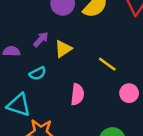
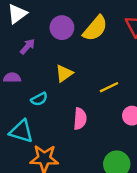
purple arrow: (41, 39) -> (28, 47), moved
yellow line: (107, 64) -> (109, 87), turned -60

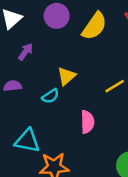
purple circle: (62, 28) -> (57, 16), moved
cyan semicircle: (39, 99) -> (50, 96), moved

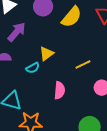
purple arrow: (26, 52) -> (17, 32), size x1.5

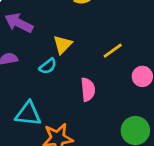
purple arrow: (17, 32) -> (19, 23), turned -95

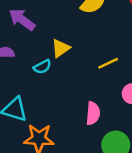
pink semicircle: (88, 89) -> (93, 113), moved

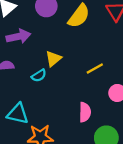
purple arrow: (22, 20) -> (18, 36), turned 135

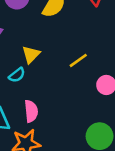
pink semicircle: (85, 112) -> (31, 111), moved

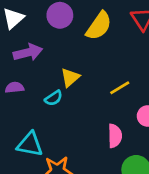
pink semicircle: (31, 111) -> (115, 136), moved

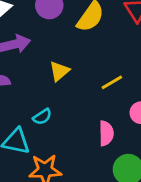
cyan semicircle: (54, 98) -> (42, 117), moved

